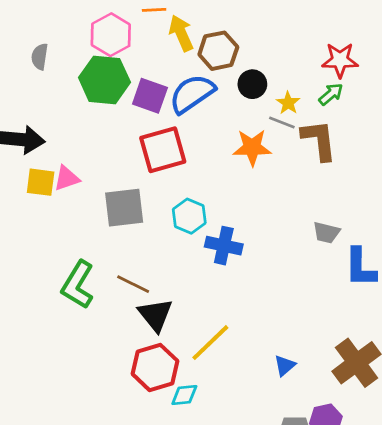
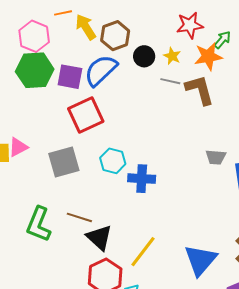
red star: (340, 60) -> (190, 25), moved
green arrow: (331, 94) -> (222, 40), moved
yellow star: (288, 103) -> (172, 56), moved
orange star: (252, 148) -> (208, 56), moved
blue triangle: (285, 366) -> (200, 260), size x2.0

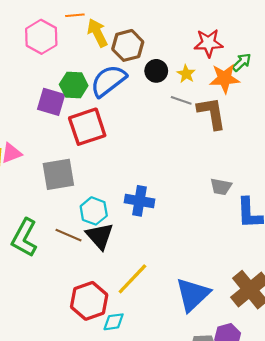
green hexagon: (35, 70) -> (74, 85), moved, size x0.7
purple square: (70, 77) -> (51, 102), moved
cyan hexagon: (113, 161) -> (94, 211), moved
black triangle: (99, 238) -> (100, 236), moved

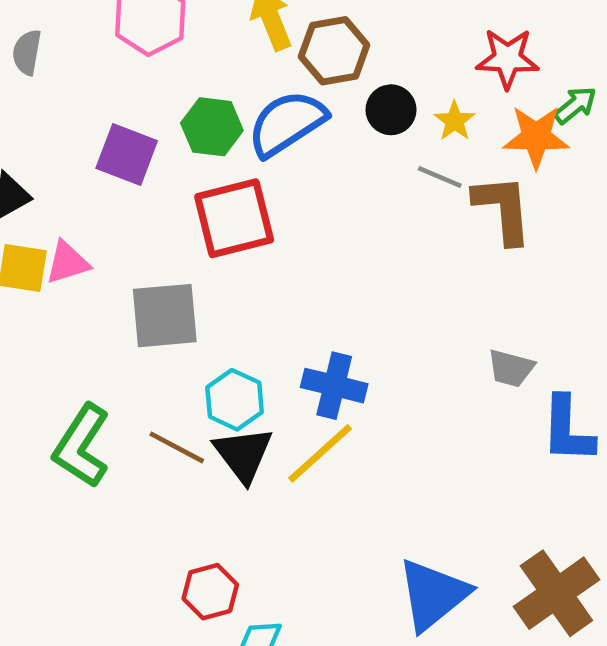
purple square: (51, 102) -> (127, 154), moved
yellow line: (132, 279) -> (320, 453), moved
red hexagon: (89, 301) -> (210, 592), size x0.7

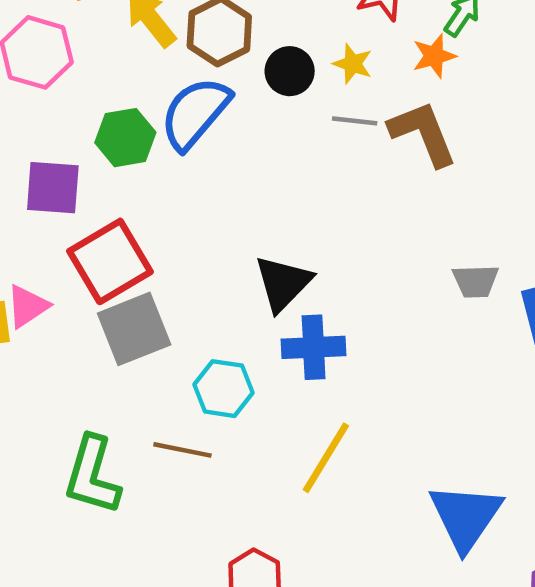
orange star: (536, 137) -> (434, 56), size x0.7
red square: (234, 218) -> (110, 261), moved
yellow line: (320, 453) -> (326, 458), moved
black triangle: (243, 454) -> (283, 283), moved, turned 38

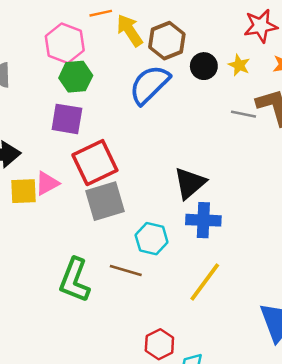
gray line: (355, 121) -> (243, 114), moved
green hexagon: (125, 138) -> (76, 77), moved

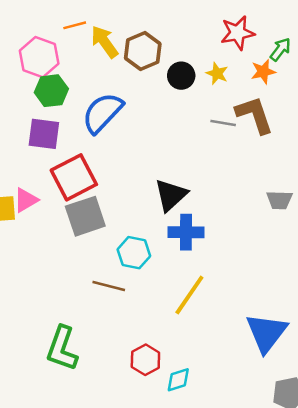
blue semicircle: (149, 85) -> (102, 113), moved
green L-shape: (75, 280) -> (62, 348), moved

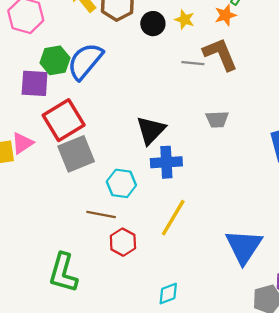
green hexagon: (51, 91) -> (55, 60), moved
gray trapezoid: (279, 200) -> (217, 119), moved
red hexagon: (145, 360) -> (123, 242), moved

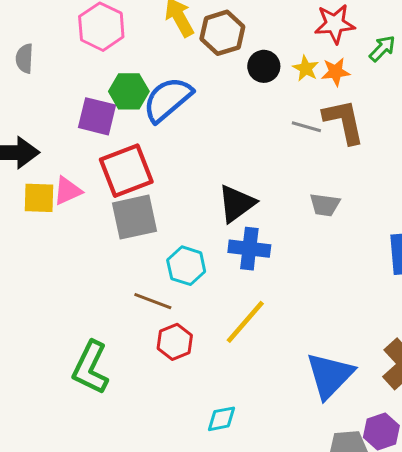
orange star: (225, 15) -> (336, 72), moved

